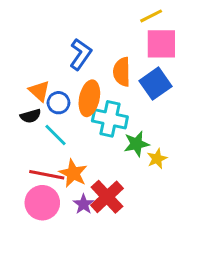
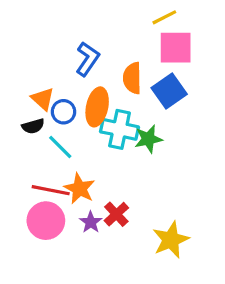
green star: (136, 144) -> (148, 139), moved
yellow star: (157, 159) -> (171, 240), moved, size x1.6
red cross: (107, 197) -> (116, 214), size x0.7

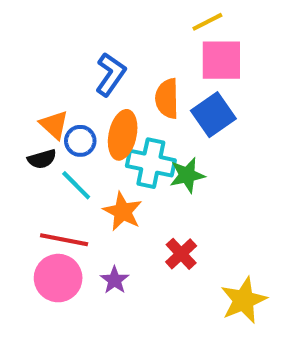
orange star: (80, 189) -> (123, 211), moved
red cross: (116, 214) -> (181, 254), moved
yellow star: (171, 240) -> (244, 300), moved

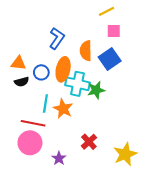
pink square: (221, 60) -> (114, 31), size x0.6
orange triangle: (54, 125) -> (19, 63), moved, turned -35
cyan line: (76, 185) -> (45, 103), moved, turned 54
red cross: (181, 254) -> (89, 142), moved
purple star: (115, 280) -> (59, 158), moved

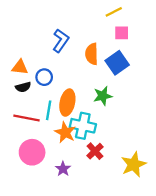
orange ellipse: (63, 69) -> (67, 103), moved
cyan cross: (78, 84) -> (83, 126), moved
orange star: (63, 109) -> (65, 132), moved
red line: (33, 123) -> (27, 118), moved

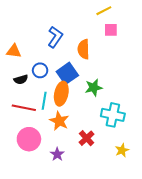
blue square: (117, 63) -> (67, 73), moved
orange triangle: (20, 67) -> (14, 51), moved
cyan cross: (83, 126) -> (113, 115), moved
yellow star: (134, 164) -> (122, 150), size x0.6

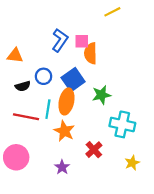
pink square: (111, 30) -> (82, 41), moved
pink circle: (29, 139) -> (16, 157), moved

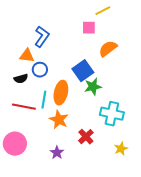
blue L-shape: (60, 40) -> (42, 37), moved
pink square: (82, 41) -> (89, 28), moved
orange semicircle: (91, 53) -> (108, 49), moved, turned 54
orange triangle: (15, 56) -> (27, 56), moved
blue square: (73, 80) -> (83, 71), moved

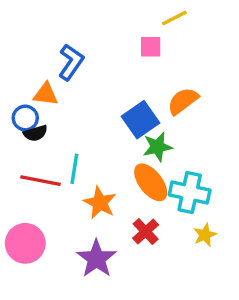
orange semicircle: (108, 49) -> (183, 101), moved
blue circle: (40, 70) -> (25, 118), moved
orange ellipse: (61, 93) -> (151, 182), moved, turned -50
yellow star: (121, 149) -> (205, 235), moved
purple star: (57, 153) -> (96, 259), size x1.6

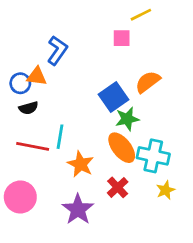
blue circle: (25, 118) -> (20, 83), moved

